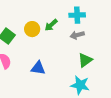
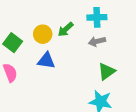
blue triangle: (38, 68) -> (46, 61), moved

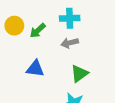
yellow circle: (43, 34) -> (14, 26), moved
blue triangle: (46, 61) -> (35, 69), moved

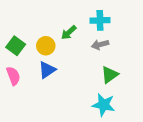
yellow circle: (14, 26) -> (46, 46), moved
blue triangle: (35, 69) -> (47, 70), moved, turned -42

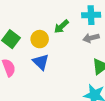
blue triangle: (47, 70) -> (41, 62), turned -42

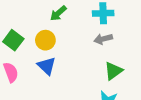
green arrow: (61, 27) -> (58, 13), moved

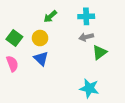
green triangle: (113, 71) -> (100, 52), moved

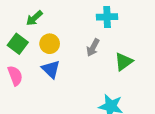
green arrow: (50, 16) -> (34, 18), moved
gray arrow: (86, 37) -> (93, 48), moved, turned -48

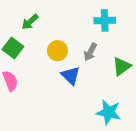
yellow circle: (50, 44) -> (57, 51), moved
blue triangle: (51, 69) -> (71, 76), moved

